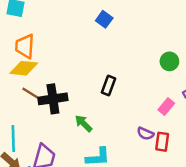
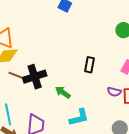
black rectangle: (108, 85) -> (90, 65), moved

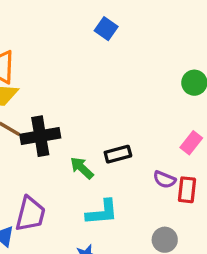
black rectangle: (90, 65) -> (118, 154), moved, turned 56

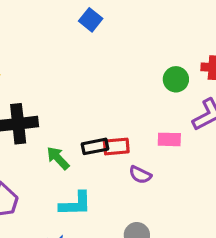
pink rectangle: (191, 143) -> (169, 139), turned 50
red rectangle: (187, 190) -> (116, 147), moved, turned 75

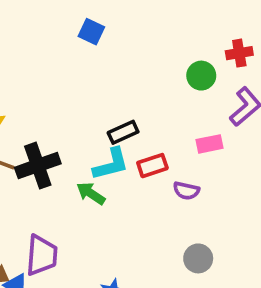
black rectangle: (95, 146) -> (123, 132), moved
cyan L-shape: (75, 204) -> (111, 164), moved

